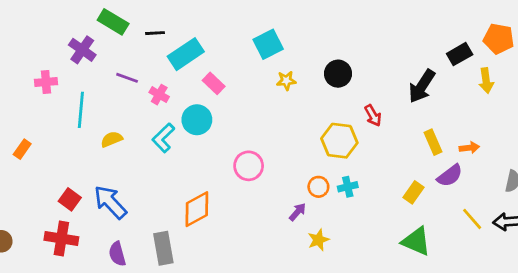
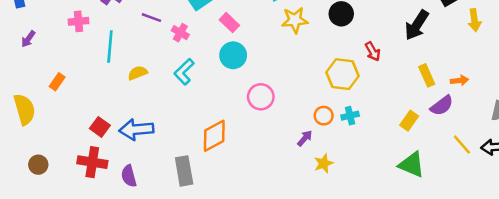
yellow star: (286, 81) -> (295, 20), size x1.5
cyan circle: (197, 120) -> (233, 55), moved
blue arrow: (110, 202) -> (136, 129), turned -52
purple semicircle: (117, 254) -> (129, 176), moved

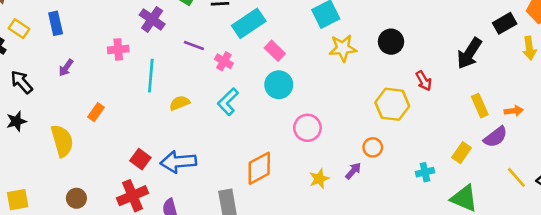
cyan cross: (350, 116) -> (425, 172), moved
red cross: (92, 162) -> (133, 196), turned -32
yellow star: (324, 163) -> (319, 179), moved

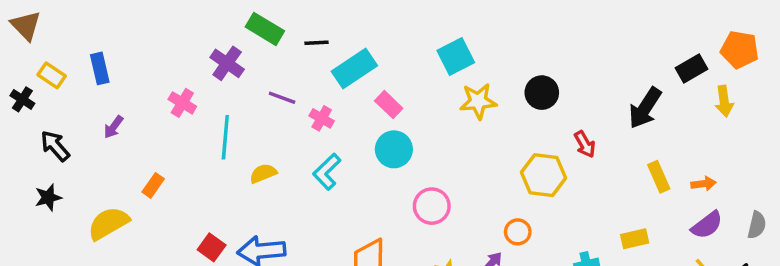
pink cross: (118, 49) -> (182, 103), turned 36
purple semicircle: (495, 137) -> (707, 225), moved
yellow semicircle: (62, 141) -> (108, 223), turned -104
yellow rectangle: (462, 153) -> (635, 239), turned 42

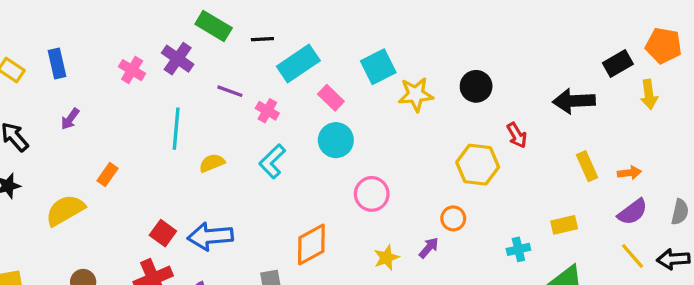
cyan square: (456, 56) -> (378, 67), moved
pink cross: (182, 103) -> (132, 70), moved
black arrow: (645, 108) -> (574, 101), turned 54

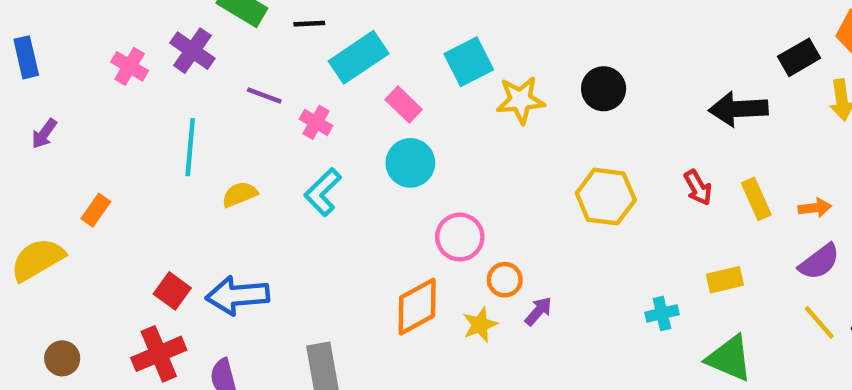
red arrow: (517, 135) -> (698, 188), moved
orange circle: (453, 218) -> (505, 280), moved
orange diamond: (311, 244) -> (417, 307), moved

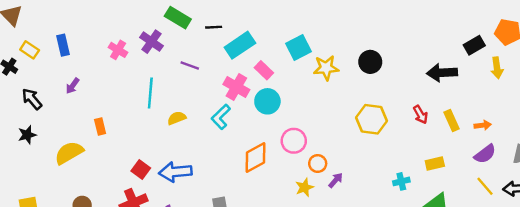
pink cross: (316, 122) -> (236, 87), moved, size x1.5
orange rectangle: (96, 210) -> (100, 126), turned -49
orange diamond: (417, 307) -> (255, 158), moved

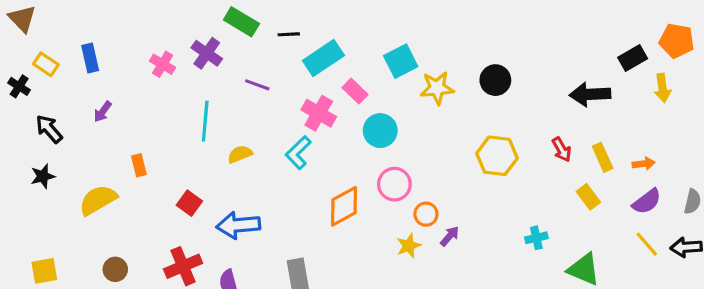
cyan circle: (267, 101) -> (380, 131), moved
yellow rectangle: (435, 163) -> (588, 197), moved, turned 66
red square: (141, 169) -> (189, 203), moved

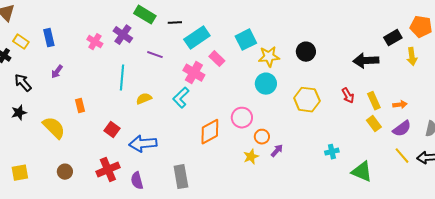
cyan circle: (380, 131) -> (266, 84), moved
yellow rectangle: (588, 197) -> (374, 124), moved
yellow semicircle: (98, 200) -> (54, 128), turned 75

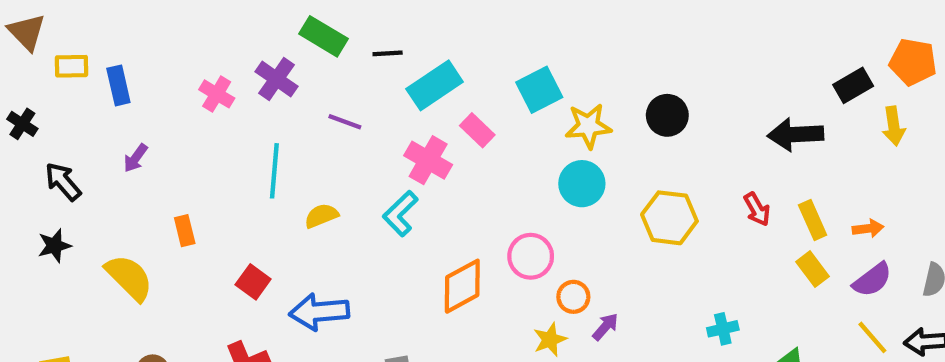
yellow rectangle: (21, 42) -> (71, 66), moved, turned -35

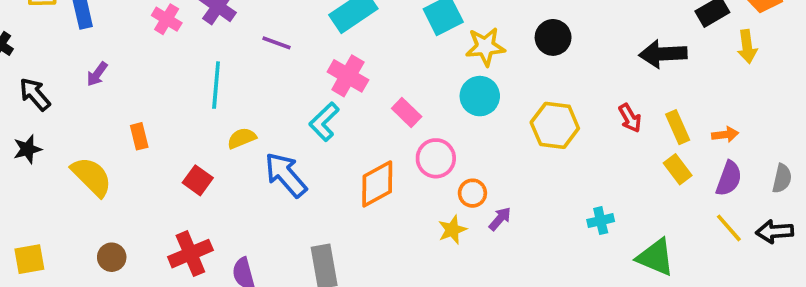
pink rectangle: (477, 130) -> (407, 113), moved
yellow semicircle: (321, 216) -> (242, 138), moved
purple semicircle: (872, 280) -> (729, 178), turned -33
blue arrow: (319, 312) -> (286, 175), moved, turned 54

